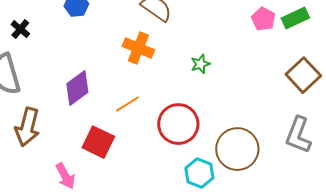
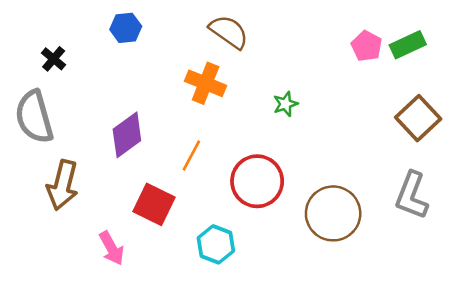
orange line: (127, 104) -> (191, 155), turned -30
cyan hexagon: (199, 173) -> (216, 244), moved

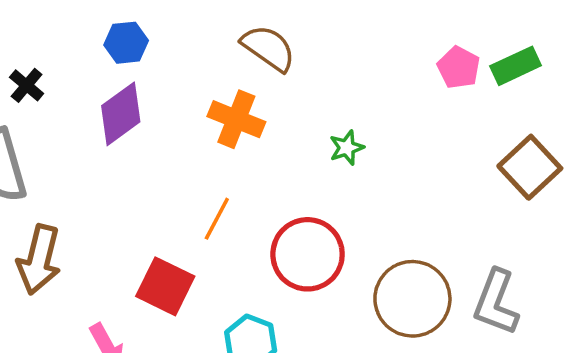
purple diamond: (127, 135) -> (121, 114), moved
gray L-shape: (412, 195) -> (496, 302), moved

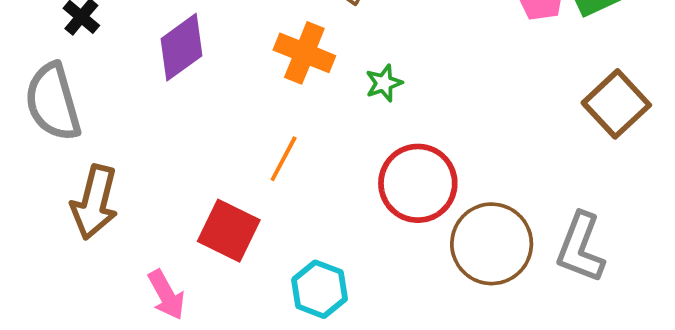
green star: (347, 148) -> (384, 83), moved
red circle: (308, 254) -> (418, 183), moved

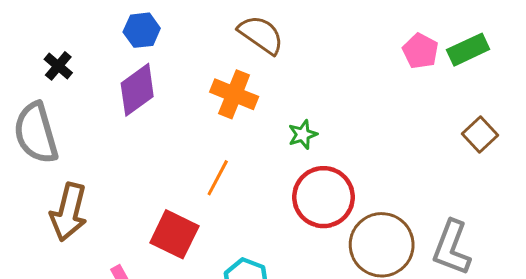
green star: (384, 83) -> (303, 135), moved
brown square: (616, 104) -> (480, 135), size x0.7

